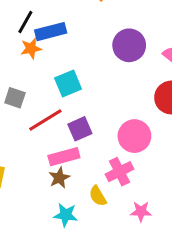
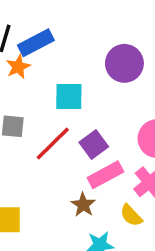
purple circle: (129, 45) -> (124, 63), moved
cyan square: (68, 83) -> (69, 97), turned 36
pink rectangle: (64, 157) -> (105, 175), moved

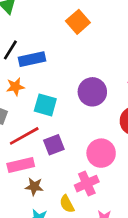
orange star: (18, 67) -> (15, 87), moved
pink rectangle: (105, 175) -> (21, 165), moved
brown star: (83, 205) -> (34, 187), turned 30

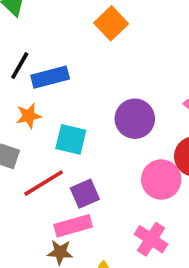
pink circle: (101, 153) -> (161, 179), moved
pink rectangle: (21, 165) -> (73, 226), moved
pink cross: (87, 184) -> (151, 239), moved, turned -30

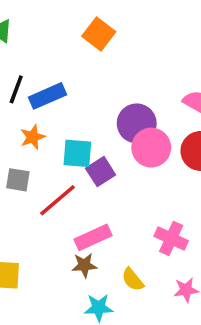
pink circle: (161, 179) -> (151, 148), moved
purple square: (85, 194) -> (101, 172), moved

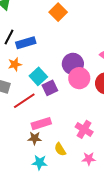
cyan square: (77, 153) -> (38, 76), turned 36

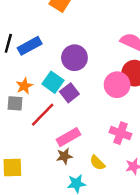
orange star: (15, 64) -> (24, 86), moved
purple circle: (73, 64) -> (74, 58), moved
pink circle: (79, 78) -> (117, 85), moved

